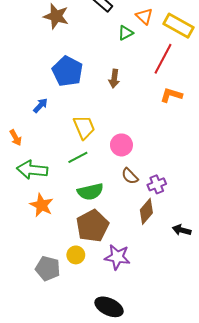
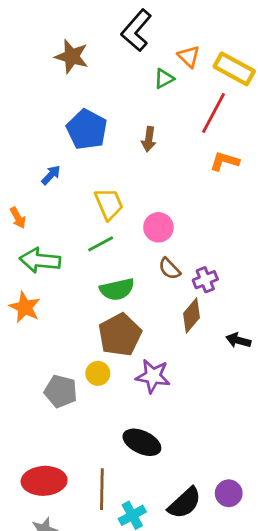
orange star: (42, 205) -> (25, 307), moved

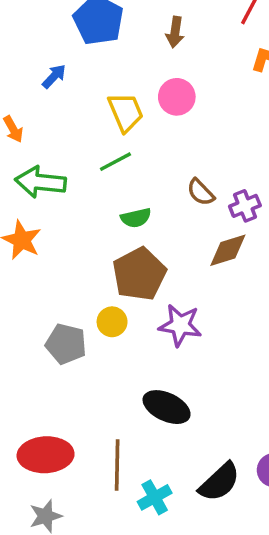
pink circle: (158, 227) -> (177, 97), moved
green semicircle: (117, 289) -> (136, 218), size x0.7
brown diamond: (192, 316) -> (228, 250), turned 32

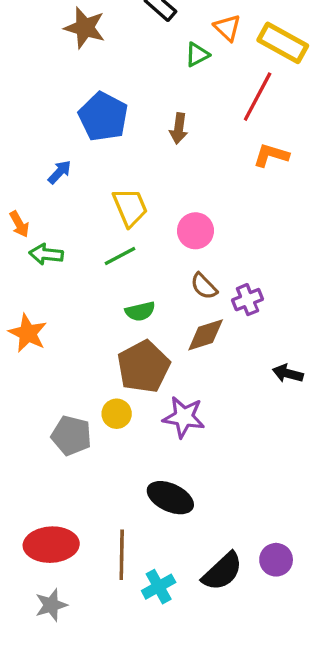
pink circle: (177, 97) -> (195, 231), moved
green arrow: (40, 182) -> (46, 254), moved, size x0.7
brown diamond: (228, 250) -> (206, 335), moved

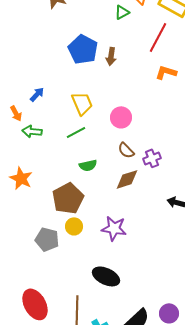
blue pentagon: (103, 117) -> (83, 49), moved
blue arrow: (60, 172) -> (37, 94), moved
brown pentagon: (143, 367) -> (68, 198), moved
red ellipse: (51, 545) -> (35, 304), turned 64

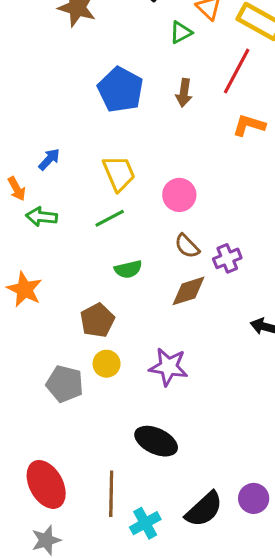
brown arrow: (111, 56) -> (184, 93), moved
brown pentagon: (68, 198) -> (97, 320), size x0.7

